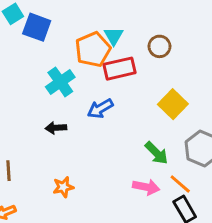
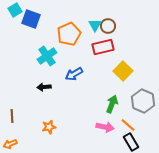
cyan triangle: (114, 36) -> (95, 25), moved
brown circle: (159, 46) -> (108, 26), moved
red rectangle: (120, 69) -> (103, 47), moved
green arrow: (157, 153) -> (112, 104), turned -114

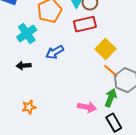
green arrow: (112, 104) -> (111, 98), moved
orange line: (128, 125) -> (111, 71), moved

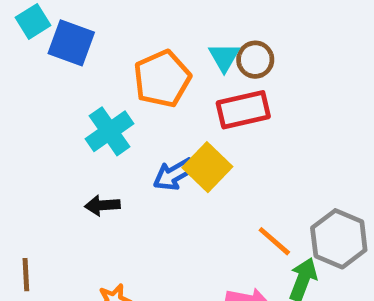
yellow square: (106, 49) -> (207, 167), moved
orange line: (111, 71) -> (274, 241), moved

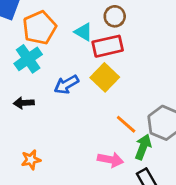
cyan triangle: (224, 57) -> (83, 32), moved, turned -30
orange pentagon: (162, 79) -> (39, 28), moved
yellow square: (207, 167) -> (105, 77), moved

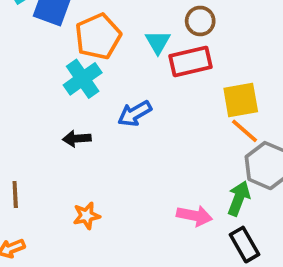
cyan triangle: (83, 32) -> (158, 42), turned 30
yellow square: (105, 77) -> (241, 100), moved, turned 36
orange line: (126, 124) -> (245, 131), moved

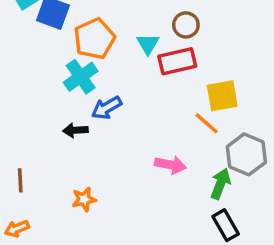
blue arrow: (135, 114) -> (106, 108), moved
orange line: (245, 131) -> (207, 123), moved
pink arrow: (194, 216) -> (170, 165), moved

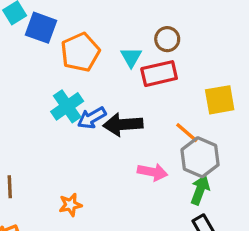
cyan cross: (81, 77) -> (67, 106), moved
yellow square: (222, 96) -> (220, 100), moved
black arrow: (75, 130) -> (123, 124), moved, size x1.6
gray hexagon: (246, 154) -> (200, 157), moved

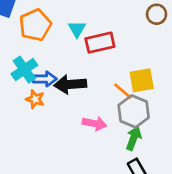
brown circle: (167, 39) -> (157, 14), moved
yellow square: (220, 100) -> (142, 80), moved
blue arrow: (92, 118) -> (45, 79), turned -150
orange star: (70, 205) -> (35, 99), moved, turned 30

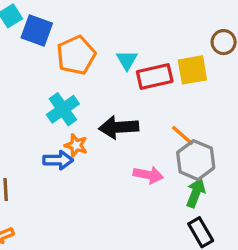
blue arrow: (45, 79) -> (58, 160), moved
yellow square: (142, 80) -> (192, 70), moved

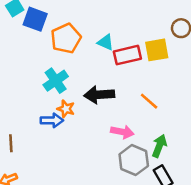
cyan triangle: (127, 60) -> (106, 42), turned -36
gray hexagon: (196, 160) -> (134, 160), moved

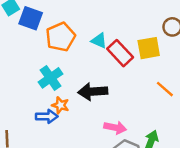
red rectangle: (127, 55) -> (120, 53), turned 60
orange line: (149, 101) -> (165, 89), moved

